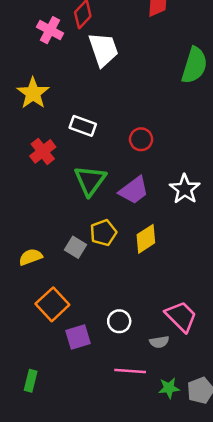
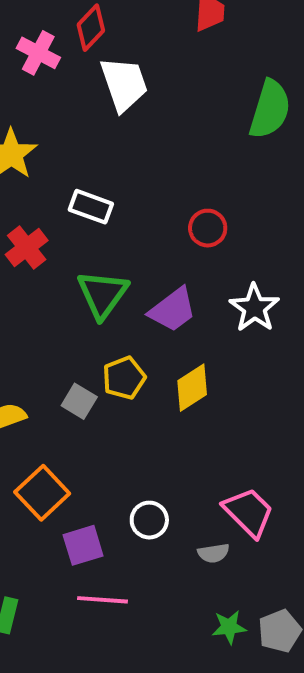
red circle: (141, 139) -> (208, 228), moved
pink line: (130, 371) -> (103, 600), moved

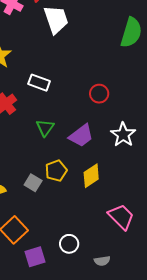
green triangle: (103, 294) -> (45, 128), size x0.7
pink trapezoid: (249, 512) -> (121, 217), moved

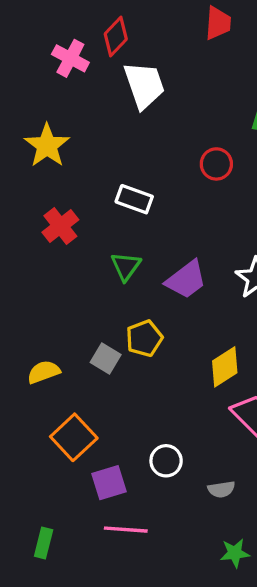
white rectangle: (39, 83) -> (134, 199), moved
red circle: (99, 94) -> (216, 164), moved
yellow diamond: (91, 176) -> (225, 367), moved

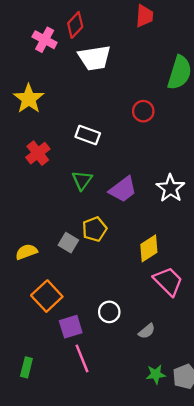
white trapezoid: (144, 85) -> (94, 58), turned 100
gray semicircle: (221, 489) -> (147, 331), turned -30
pink line: (126, 530) -> (82, 358), turned 64

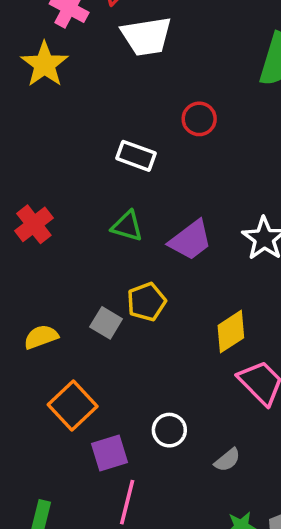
yellow star: (29, 99) -> (44, 64), moved
red circle: (143, 111) -> (199, 119), moved
red cross: (38, 153) -> (34, 224), moved
green triangle: (82, 180) -> (127, 226), turned -50
pink line: (82, 358) -> (127, 502), turned 36

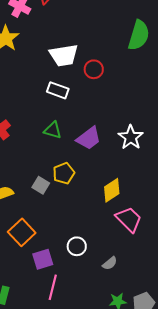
white trapezoid: (146, 36) -> (64, 55), moved

